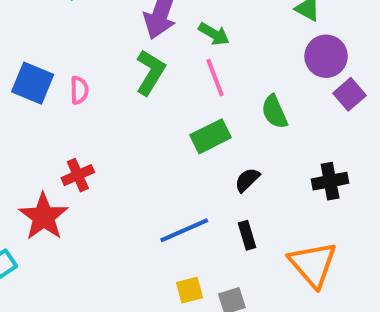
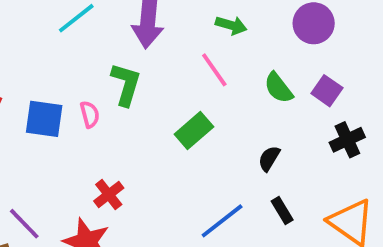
green arrow: (214, 34) -> (231, 25), moved
green L-shape: (150, 72) -> (126, 84), moved
purple square: (349, 94) -> (327, 91), moved
green rectangle: (210, 136) -> (194, 131), moved

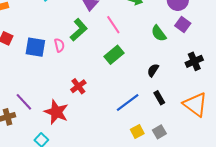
pink line: (214, 70) -> (113, 25), moved
green L-shape: (126, 84) -> (79, 30), turned 30
purple square: (327, 91) -> (183, 24), moved
red cross: (109, 194) -> (78, 86), moved

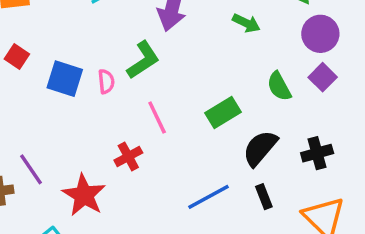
pink line: (113, 25) -> (157, 118), moved
green rectangle: (114, 55) -> (223, 112), moved
black cross: (194, 61) -> (317, 153), moved
black semicircle: (153, 70) -> (260, 148), size x1.6

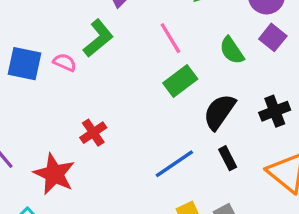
pink semicircle: (106, 81) -> (65, 62), turned -55
pink line: (157, 118) -> (170, 38), moved

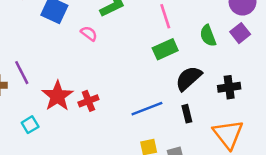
pink semicircle: (65, 62) -> (89, 34), moved
red cross: (93, 133) -> (88, 101), moved

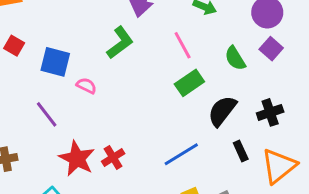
pink semicircle: (89, 34) -> (86, 86), moved
purple line: (22, 73) -> (47, 114), moved
black rectangle: (187, 114) -> (241, 151), moved
orange triangle: (228, 134) -> (279, 166), turned 40

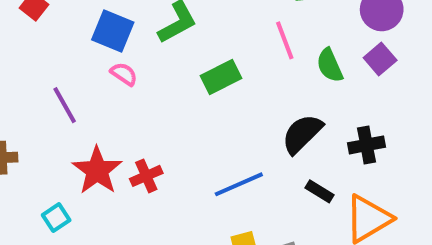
pink line: (183, 45) -> (285, 40), moved
blue square: (55, 62) -> (113, 31), moved
green rectangle: (189, 83) -> (221, 77), moved
black rectangle: (241, 151) -> (320, 191), turned -42

